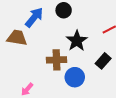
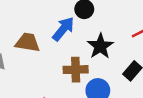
blue arrow: (34, 17) -> (63, 29), moved

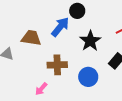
brown cross: (76, 70) -> (57, 65), moved

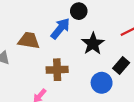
blue circle: (88, 77) -> (102, 83), moved

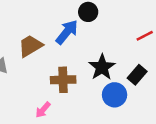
brown trapezoid: (29, 40) -> (30, 46), turned -40
black star: (93, 44) -> (102, 67), moved

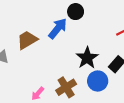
brown cross: (63, 80) -> (66, 87), moved, turned -30

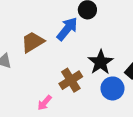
brown cross: (66, 87) -> (71, 80), moved

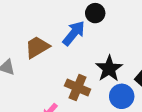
brown cross: (71, 80) -> (78, 87), turned -35

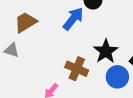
brown trapezoid: (37, 47) -> (26, 22), moved

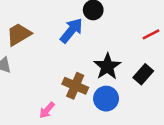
blue circle: (117, 77) -> (106, 99), moved

